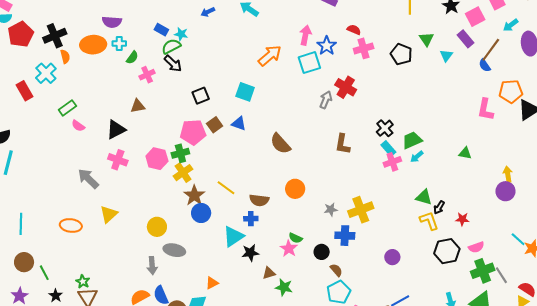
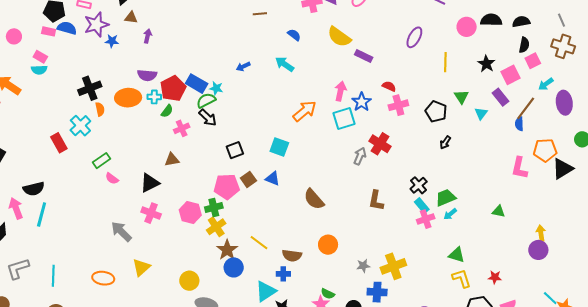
blue rectangle: (161, 30) -> (197, 84), size x1.5
red pentagon: (21, 34) -> (173, 88), moved
blue semicircle: (485, 65) -> (519, 124), turned 32
black arrow: (439, 207) -> (445, 142), moved

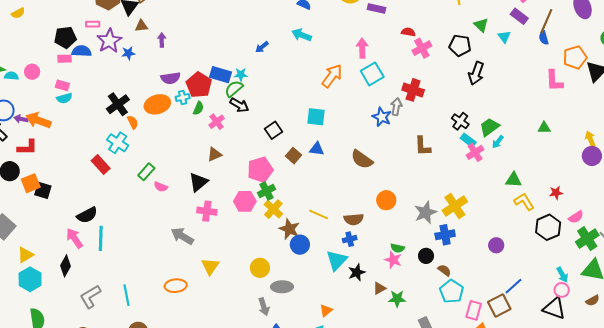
blue star: (362, 102) -> (382, 117), moved
black arrow: (445, 142) -> (476, 73), size x1.6
pink pentagon: (227, 187) -> (260, 170), moved
gray star: (363, 266) -> (426, 212), size x1.6

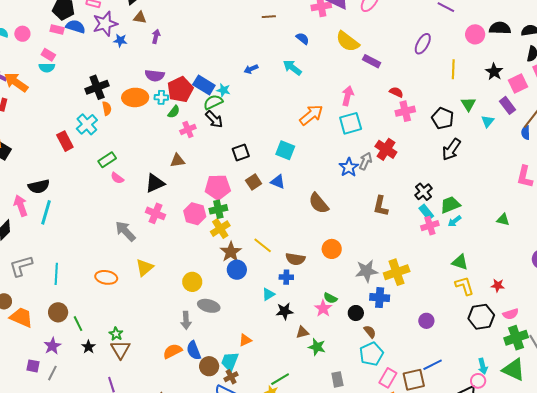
cyan triangle: (337, 260) -> (268, 294), size x0.6

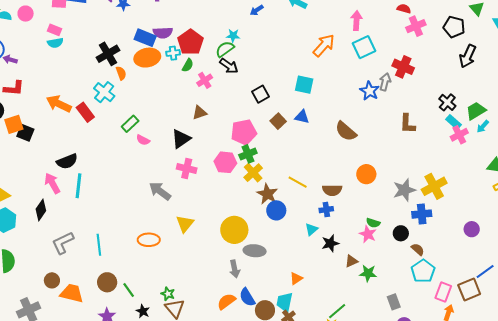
orange arrow: (16, 82) -> (59, 104), moved
blue rectangle: (204, 85) -> (145, 38), moved
yellow circle: (192, 282) -> (234, 230), size x1.4

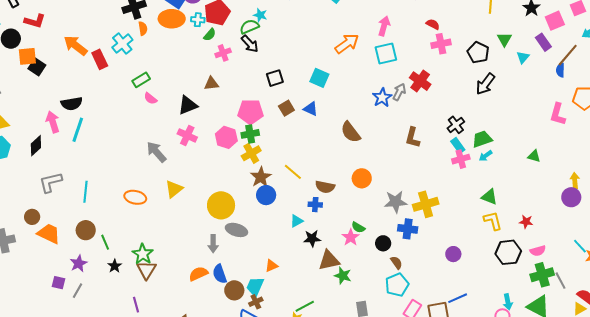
brown triangle: (351, 261) -> (329, 260), size x1.6
green star: (168, 294) -> (143, 254), size x1.5

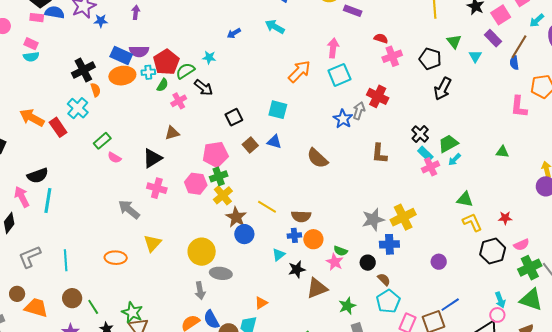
green semicircle: (249, 27) -> (185, 71), moved
orange circle: (362, 178) -> (313, 239), moved
green star: (343, 276) -> (347, 306), moved, turned -30

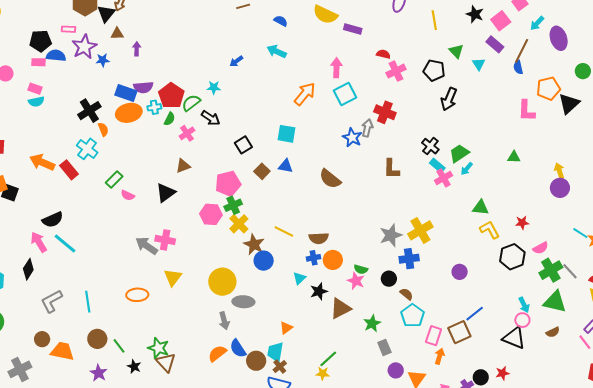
pink cross: (157, 188) -> (165, 240), moved
cyan line: (48, 200) -> (65, 244), turned -55

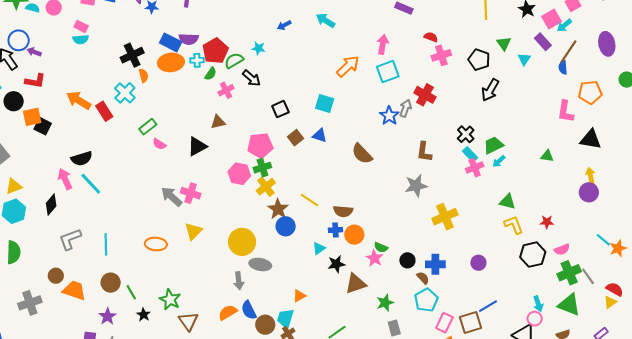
cyan arrow: (537, 23) -> (564, 25), moved
black triangle: (569, 104) -> (591, 139), moved, turned 45
gray star: (391, 235) -> (416, 186), moved
blue cross: (409, 259) -> (435, 264), moved
brown triangle: (166, 362) -> (188, 321), moved

